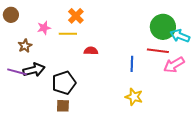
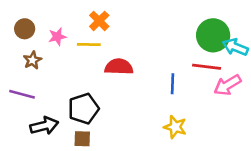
brown circle: (11, 15) -> (25, 29), moved
red semicircle: (91, 51) -> (119, 67), size x1.5
black arrow: (34, 70) -> (44, 126), moved

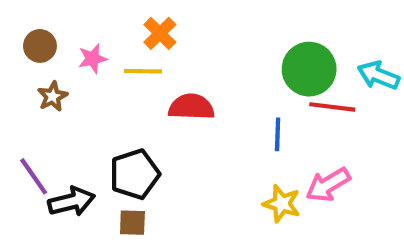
green circle: (213, 35) -> (309, 69), moved
pink arrow: (227, 85) -> (328, 185), moved
purple line: (22, 94) -> (34, 176), moved, turned 40

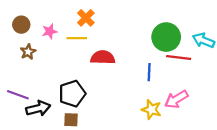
purple line: (34, 176) -> (18, 95), turned -35

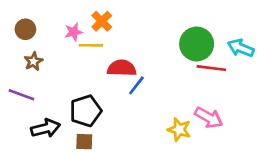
pink star: (50, 31) -> (74, 32), moved
blue line: (149, 72) -> (136, 85), moved, turned 36
purple line: (18, 95) -> (21, 95), moved
pink arrow: (176, 99) -> (209, 118), turned -120

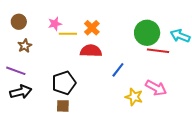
orange cross: (102, 21) -> (92, 28), moved
blue line: (136, 85) -> (118, 70), moved
black arrow: (45, 128) -> (21, 92), moved

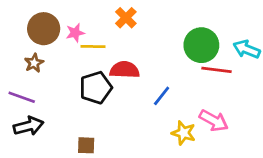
brown circle: (19, 22) -> (44, 29), moved, size x1.5
orange cross: (92, 28) -> (126, 18), moved
black pentagon: (64, 83) -> (96, 88), moved

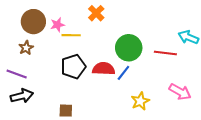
green circle: (201, 45) -> (129, 48), moved
red semicircle: (125, 70) -> (104, 69), moved
pink arrow: (214, 121) -> (180, 92), moved
yellow star: (184, 133) -> (140, 101), turned 30

